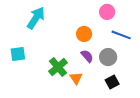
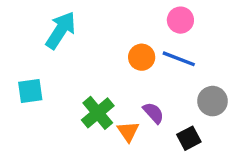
blue line: (121, 35) -> (179, 59), moved
purple semicircle: (87, 56) -> (153, 113), moved
gray circle: (108, 57) -> (213, 101), moved

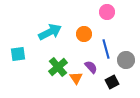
cyan arrow: (61, 30) -> (50, 32), moved, turned 30
blue line: (179, 59) -> (106, 49), moved, turned 54

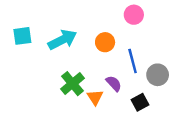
cyan square: (18, 54) -> (22, 36), moved

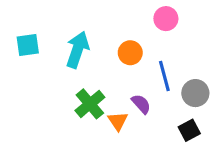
cyan arrow: (62, 40) -> (77, 50), turned -44
black square: (140, 102) -> (189, 130), moved

